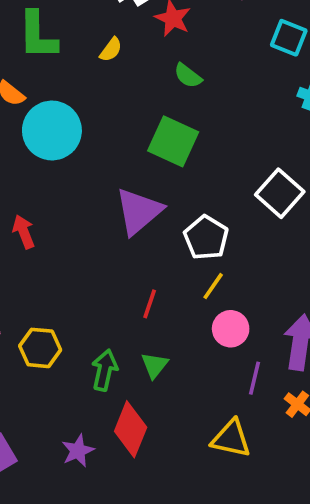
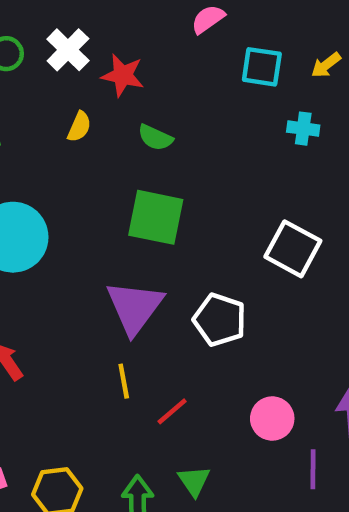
yellow semicircle: (111, 50) -> (79, 127), moved
yellow line: (213, 286) -> (124, 381), moved, turned -32
red line: (150, 304) -> (172, 411), turned 44

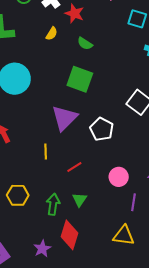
yellow line: (124, 381) -> (46, 152), moved

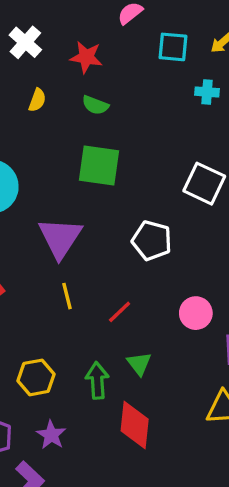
red star: (74, 14) -> (86, 57), moved
purple triangle: (64, 118) -> (60, 238), moved
purple star: (42, 249) -> (51, 435), moved

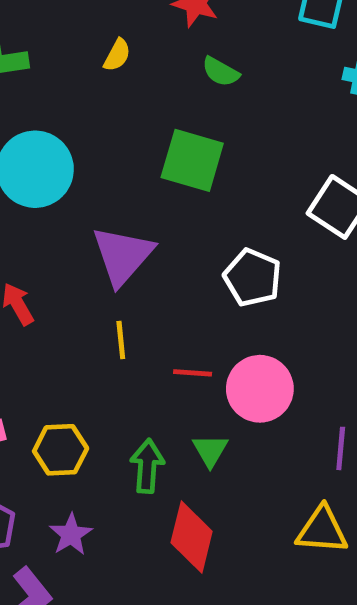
green semicircle: (95, 105) -> (221, 72), moved
red line: (120, 312) -> (193, 373), turned 40
pink circle: (196, 313) -> (260, 389), moved, size x1.4

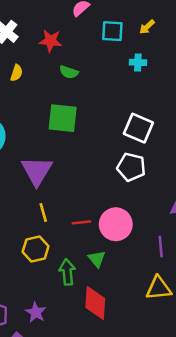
white pentagon: (253, 278) -> (131, 167), moved
yellow hexagon: (61, 450) -> (36, 249), moved

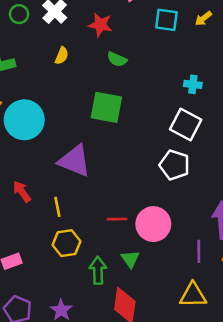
cyan cross: (138, 62) -> (193, 84), moved
purple triangle: (37, 171) -> (75, 161), turned -44
yellow line: (43, 212) -> (57, 207), moved

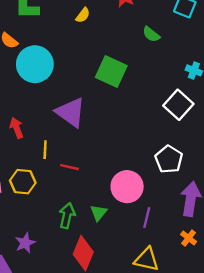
green semicircle: (117, 59) -> (151, 34), moved
white pentagon: (175, 165) -> (169, 159), moved
red line: (117, 219) -> (70, 167), moved
yellow hexagon: (67, 243) -> (23, 182), moved
purple line: (199, 251) -> (147, 218), moved

